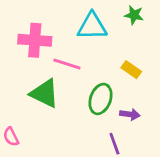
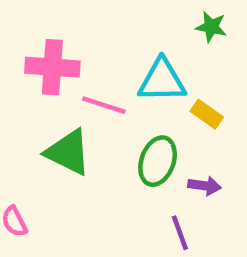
cyan triangle: (92, 26) -> (162, 81), moved

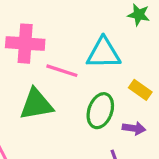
yellow rectangle: (207, 114) -> (140, 90), moved
green triangle: (68, 152) -> (36, 104), turned -36

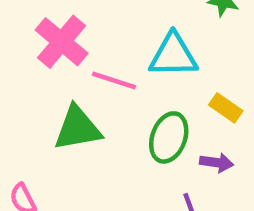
pink cross: (25, 44) -> (62, 42), turned 36

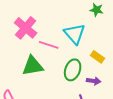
cyan triangle: (173, 55) -> (75, 34), turned 50

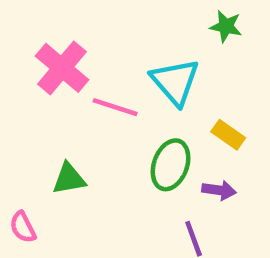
green triangle: (33, 66) -> (69, 179), moved, size x0.7

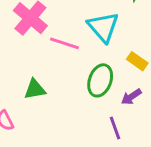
purple arrow: (219, 190) -> (131, 97), turned 138

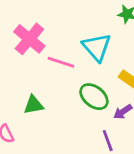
green ellipse: (100, 80) -> (94, 97), turned -72

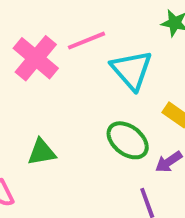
pink line: (61, 62) -> (87, 41), moved, turned -40

